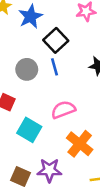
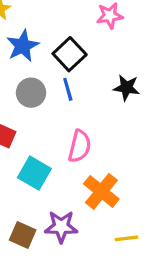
blue star: (31, 16) -> (23, 46), moved
pink semicircle: (63, 110) -> (80, 146), turned 125

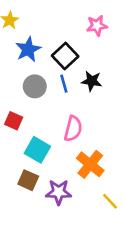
black star: (126, 88) -> (92, 81), moved
brown square: (23, 235) -> (28, 180), moved
yellow line: (126, 238) -> (110, 201), turned 54

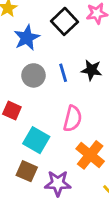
black square: (65, 56) -> (64, 21), moved

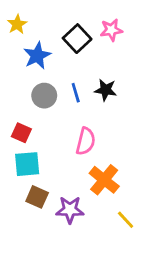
cyan square: (36, 140) -> (27, 164), moved, turned -35

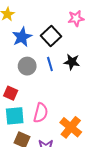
black square: (77, 39) -> (51, 36), moved
pink semicircle: (86, 141) -> (41, 113), moved

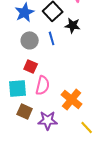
black star: (72, 62) -> (73, 25), moved
red square: (11, 93) -> (31, 66), moved

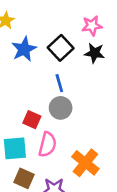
black star: (73, 25) -> (95, 53), moved
gray circle: (30, 40) -> (61, 108), moved

